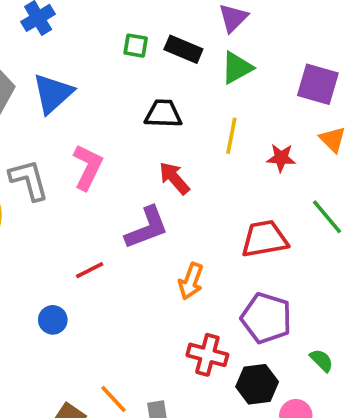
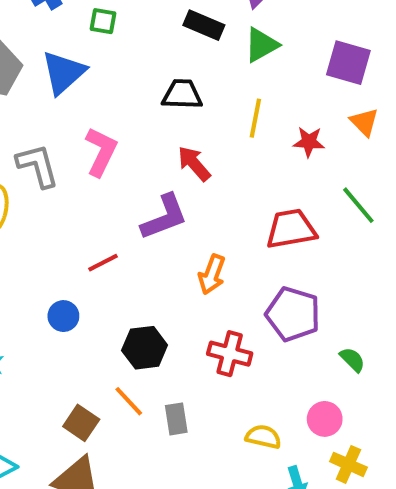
green square: (136, 46) -> (103, 21), moved
black hexagon: (257, 384) -> (145, 348), moved

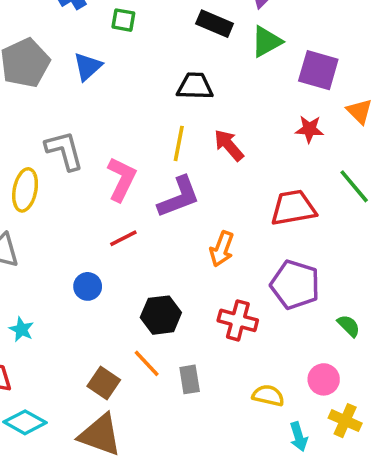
purple square: (348, 63) -> (318, 70), moved
blue triangle: (63, 73) -> (88, 67), size x0.7
yellow line: (255, 118) -> (179, 143), moved
pink L-shape: (101, 152) -> (122, 179), moved
red arrow: (194, 164) -> (229, 145), moved

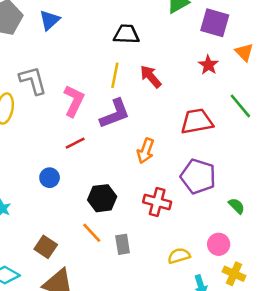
red star: (309, 129) -> (208, 65), turned 30
brown square: (104, 383) -> (46, 247), moved
yellow semicircle: (268, 396) -> (179, 256), turned -30

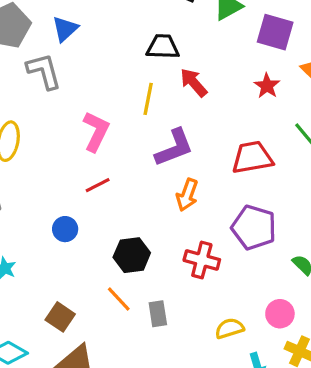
red arrow: (151, 77) -> (194, 83), moved
gray L-shape: (33, 80) -> (44, 71), moved
purple L-shape: (115, 114) -> (174, 148), moved

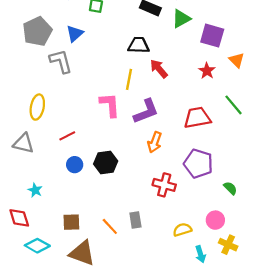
pink L-shape: (96, 131) -> (110, 105), moved, turned -30
red line: (98, 185) -> (67, 136), moved
black hexagon: (132, 255) -> (106, 162), moved
orange line: (119, 299) -> (110, 226), moved
brown square: (60, 317) -> (71, 222), turned -36

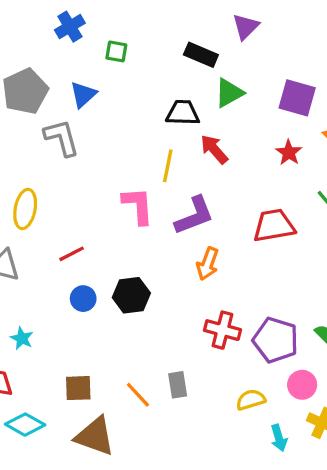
green triangle: (181, 19) -> (229, 93), moved
purple pentagon: (198, 164) -> (276, 340), moved

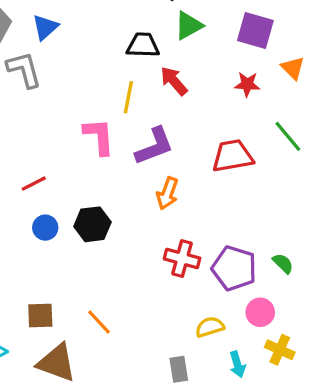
red star: (289, 153) -> (247, 84), turned -30
gray rectangle: (178, 385) -> (179, 369), moved

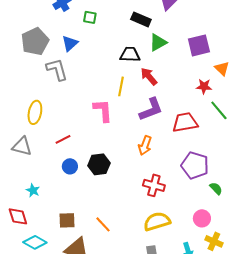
purple square: (255, 30) -> (199, 45), turned -30
red star: (247, 84) -> (204, 86), moved
purple L-shape: (154, 146) -> (151, 109), moved
purple pentagon: (234, 268) -> (195, 165), moved
yellow semicircle: (210, 327) -> (157, 221), moved, size x1.5

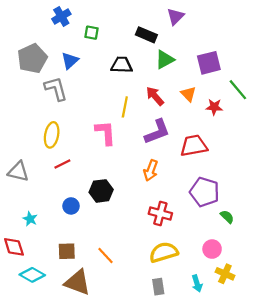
black trapezoid: (130, 54) -> (122, 65), moved
orange triangle: (222, 68) -> (188, 94), moved
green line: (219, 110) -> (238, 90), moved
yellow ellipse: (35, 112) -> (52, 135), moved
blue circle: (70, 166) -> (71, 206), moved

